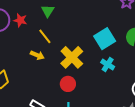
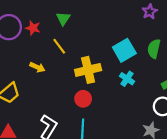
yellow arrow: (37, 55) -> (37, 67), moved
yellow cross: (72, 57) -> (88, 70), turned 30

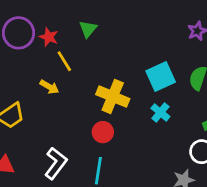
yellow line: (59, 46) -> (64, 61), moved
yellow cross: (88, 70) -> (113, 97), turned 30

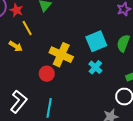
red circle: (103, 132) -> (47, 74), moved

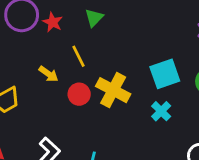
yellow line: (27, 28) -> (78, 56), moved
red circle: (47, 74) -> (79, 94), moved

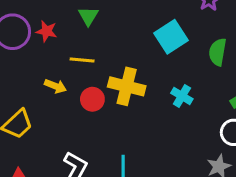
yellow line: (78, 56) -> (82, 60), turned -45
cyan square: (165, 74) -> (171, 37), moved

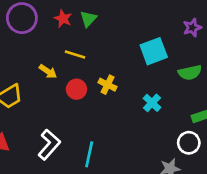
red star: (47, 31) -> (63, 19), moved
green semicircle: (218, 52) -> (190, 72), turned -125
yellow cross: (127, 86) -> (108, 85), size x0.6

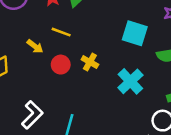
cyan square: (154, 51) -> (135, 33), turned 35
cyan cross: (152, 103) -> (130, 81), size x1.5

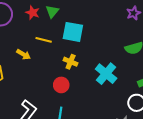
cyan square: (135, 33) -> (73, 32), moved
red circle: (61, 65) -> (61, 85), moved

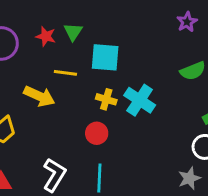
yellow arrow: (23, 54) -> (39, 96), size x1.5
cyan cross: (106, 74) -> (140, 100), moved

